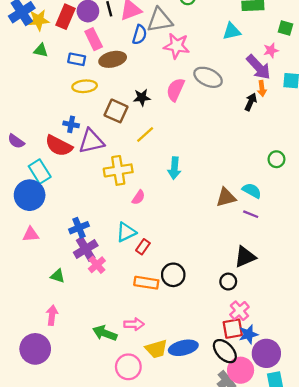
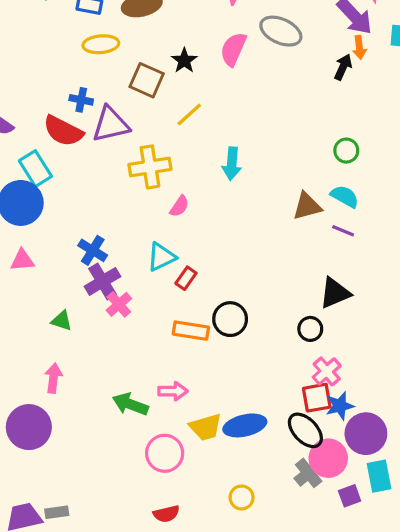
black star: (142, 97) -> (184, 61), turned -30
green circle: (276, 159) -> (346, 151), moved
blue cross: (79, 228) -> (93, 250), turned -36

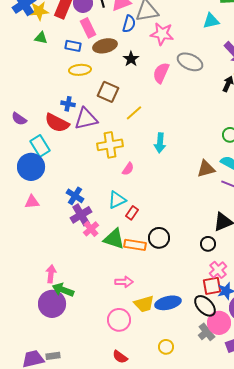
black star: (184, 61) -> (131, 59), moved
green triangle: (62, 321) -> (114, 239), moved, size x1.6
green arrow: (130, 404) -> (63, 290), moved
purple circle: (29, 427) -> (52, 304), moved
red semicircle: (166, 514) -> (120, 357), turned 49

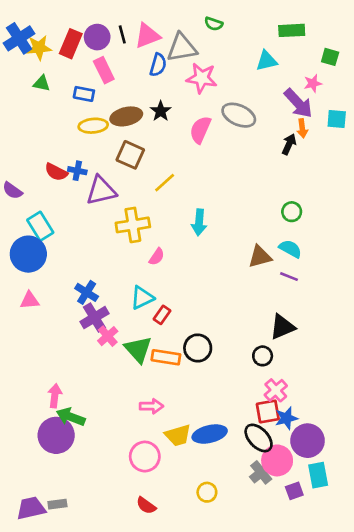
brown ellipse: (105, 46) -> (126, 116), moved
red semicircle: (57, 123) -> (56, 172), moved, size x0.7
green triangle: (114, 239) -> (138, 349), turned 30

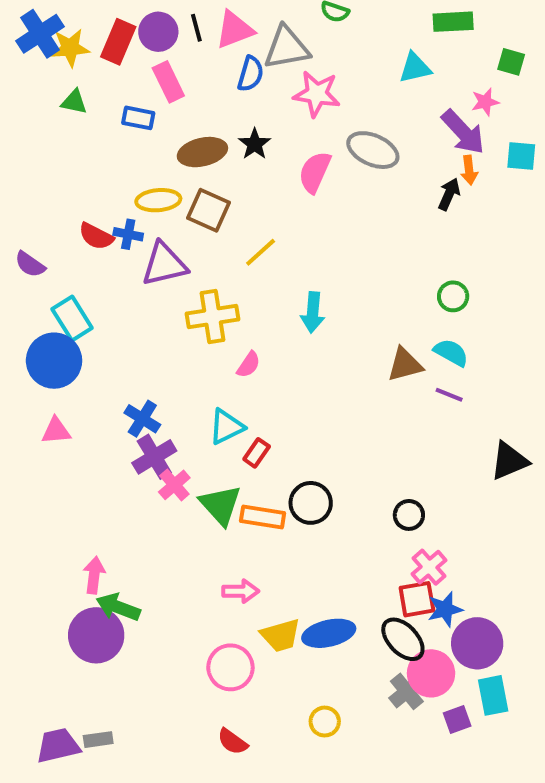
yellow ellipse: (93, 126) -> (158, 200), moved
black triangle: (282, 327) -> (509, 461), moved

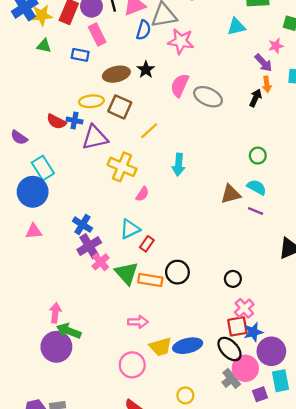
purple arrow: (463, 132) -> (263, 63), size x0.7
gray ellipse: (373, 150) -> (208, 97), moved
yellow cross: (212, 316) -> (122, 167), turned 32

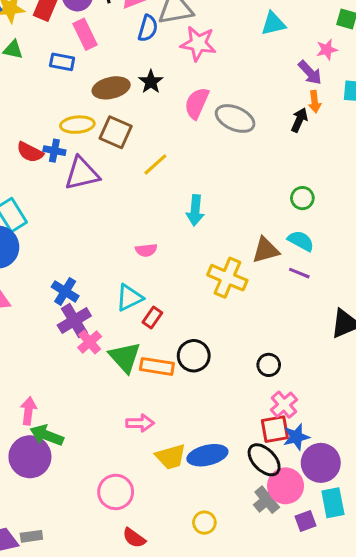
yellow cross: (122, 167) -> (227, 278), moved
pink semicircle: (142, 194) -> (146, 250), turned 49
pink circle: (132, 365) -> (116, 492), moved

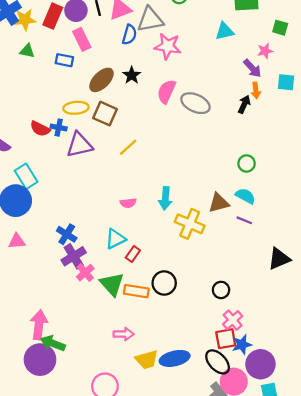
brown ellipse: (111, 88) -> (101, 80), turned -32
yellow line: (155, 164) -> (128, 147), moved
cyan arrow: (195, 210) -> (165, 198), moved
pink arrow: (28, 411) -> (39, 325), size x1.4

